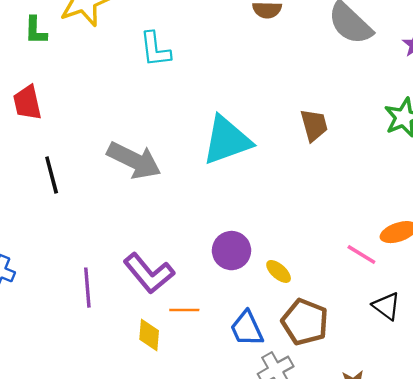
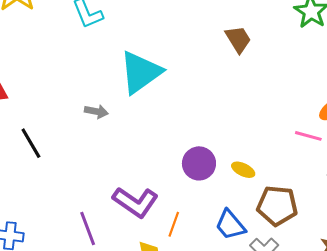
cyan triangle: (227, 140) -> (141, 72), moved
gray arrow: (134, 160) -> (96, 111), size x0.5
orange line: (184, 310) -> (174, 224), turned -55

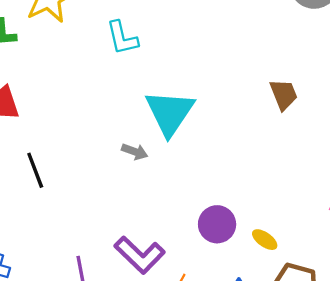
cyan triangle: (141, 72) -> (170, 113), turned -30
gray arrow: (96, 111) -> (135, 152), moved

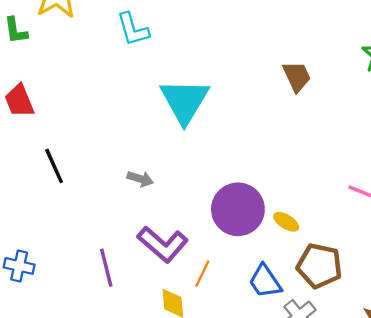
gray arrow: (135, 152) -> (140, 179), moved
purple circle: (217, 224) -> (238, 209), size x1.4

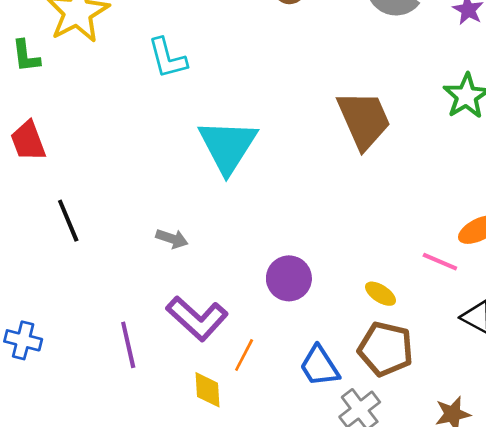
brown trapezoid: (297, 76) -> (364, 120), size x1.6
purple circle: (238, 209) -> (289, 278), size x0.7
yellow ellipse: (286, 222) -> (380, 294), moved

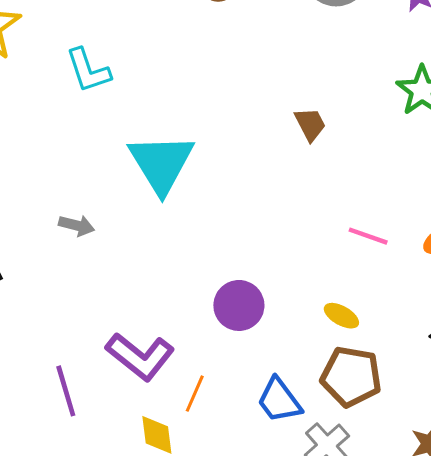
brown trapezoid: (364, 120) -> (310, 124), size x0.5
gray arrow: (172, 239) -> (77, 225), moved
pink line: (440, 262) -> (368, 236), moved

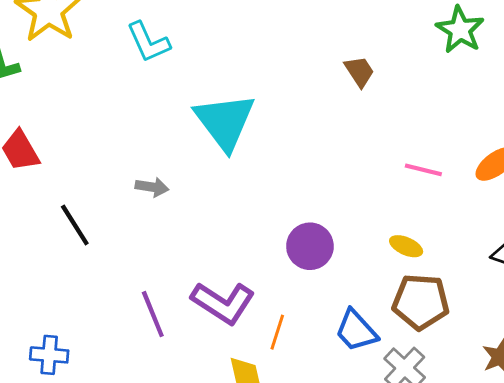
purple line: (66, 391) -> (153, 314), moved

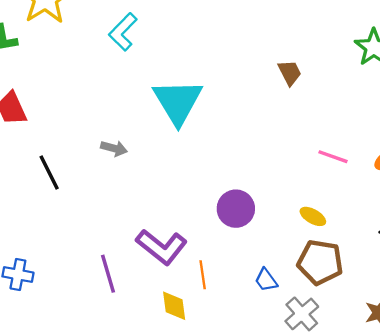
cyan L-shape: (148, 42) -> (123, 32), turned 63
purple line: (153, 314) -> (108, 274), moved
blue trapezoid: (356, 331) -> (266, 280), size x0.7
orange line: (277, 332) -> (203, 275), turned -32

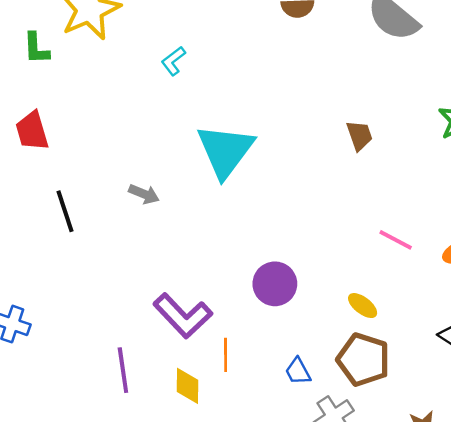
cyan L-shape: (123, 32) -> (173, 61), size x0.7
purple line: (108, 274) -> (123, 370), moved

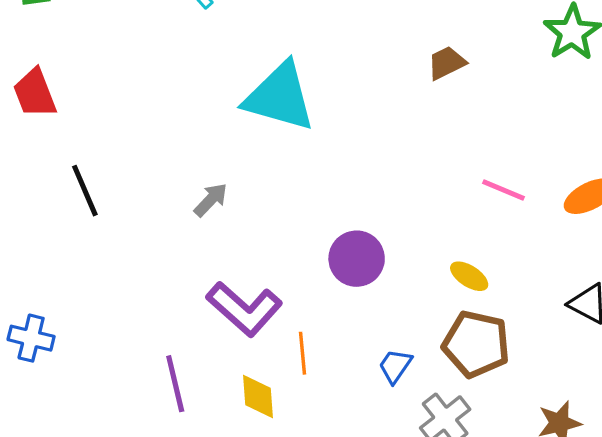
brown trapezoid: (359, 135) -> (447, 63), turned -92
cyan triangle: (225, 151) -> (280, 97), turned -46
gray arrow: (144, 194) -> (211, 200), moved, turned -64
blue trapezoid: (298, 371) -> (395, 366), turned 68

